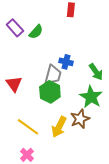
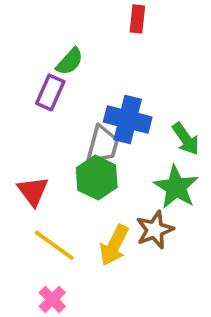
purple rectangle: (15, 28) -> (50, 92), moved, turned 66
blue cross: (66, 62) -> (128, 120), size x1.6
red triangle: (14, 84) -> (33, 191), moved

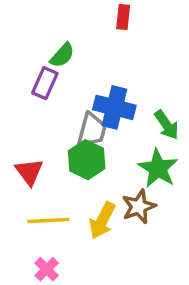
yellow line: (54, 245) -> (48, 220), turned -39

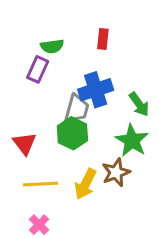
red rectangle: (123, 17) -> (103, 39), moved
green semicircle: (62, 55) -> (52, 46), turned 40
blue cross: (114, 107) -> (96, 90), turned -32

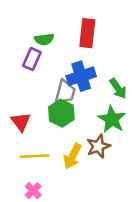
red rectangle: (103, 39) -> (87, 33), size x1.6

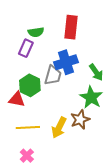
green hexagon: (61, 113) -> (30, 85), moved
red triangle: (21, 122) -> (17, 99), turned -42

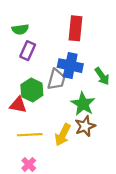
green semicircle: (36, 32) -> (20, 29), moved
blue cross: (66, 62) -> (70, 66), turned 30
green star: (91, 97) -> (83, 104), moved

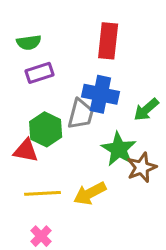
purple rectangle: (28, 51) -> (39, 73), turned 48
green arrow: (102, 76) -> (146, 110), turned 84
brown star: (85, 126) -> (142, 167), moved
yellow arrow: (63, 135) -> (90, 193), turned 35

